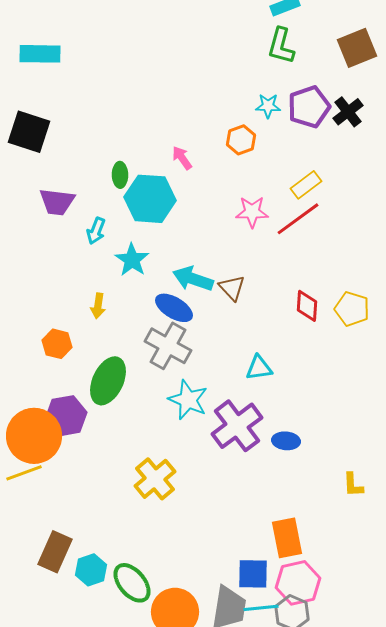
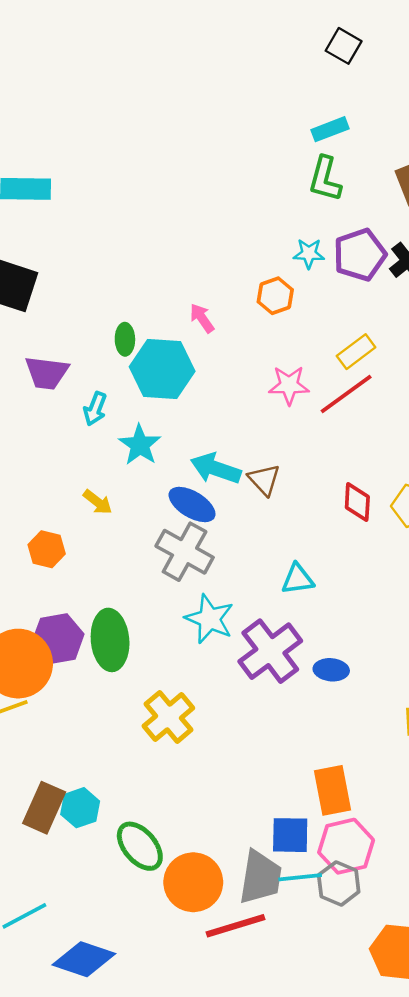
yellow arrow: (98, 306) -> (98, 502), turned -60
green ellipse: (108, 381) -> (110, 640), moved, turned -30
cyan hexagon: (91, 570) -> (80, 808), moved

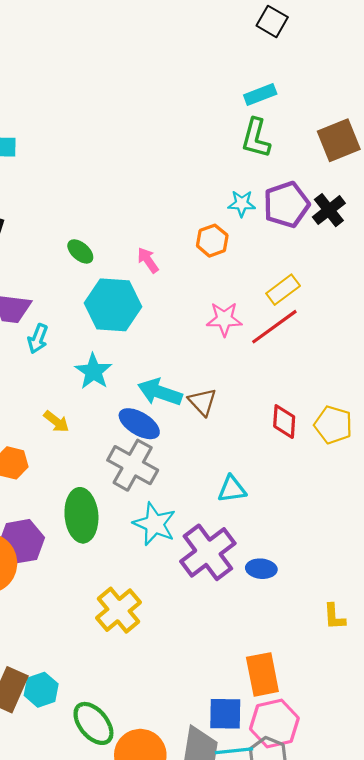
green ellipse: (125, 339) -> (80, 251), moved, turned -48
cyan arrow: (95, 409) -> (38, 339), moved
green ellipse: (110, 640) -> (81, 515), moved

